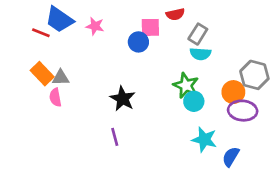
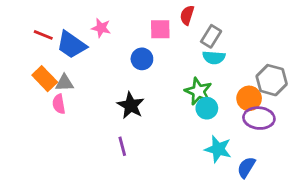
red semicircle: (175, 14) -> (187, 15), turned 120
blue trapezoid: (59, 20) -> (71, 45), moved
blue circle: (138, 42) -> (142, 59), moved

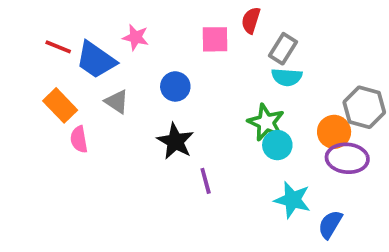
blue circle: (142, 59) -> (175, 86), moved
gray triangle: (64, 83) -> (117, 102), moved, turned 36
purple line: (122, 146) -> (206, 181), moved

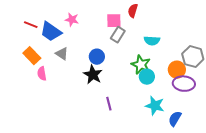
gray rectangle: (283, 49) -> (118, 35), moved
blue circle: (175, 86) -> (97, 57), moved
purple line: (206, 181) -> (109, 104), moved

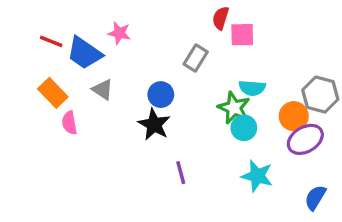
pink square: (114, 21) -> (242, 35), moved
cyan semicircle: (152, 41) -> (252, 88), moved
purple ellipse: (184, 84) -> (305, 139), turned -35
blue semicircle: (175, 119) -> (315, 198), moved

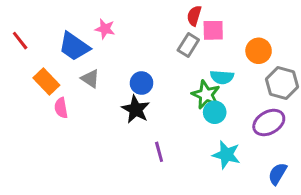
red line: (51, 41) -> (20, 41), moved, turned 30
gray rectangle: (196, 58) -> (188, 45), moved
orange circle: (294, 116) -> (259, 51), moved

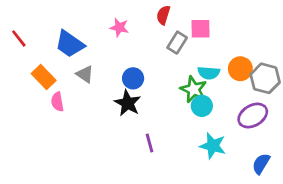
red semicircle: (194, 16) -> (163, 15), moved
pink star: (105, 29) -> (119, 27), moved
orange circle: (259, 51) -> (240, 69), moved

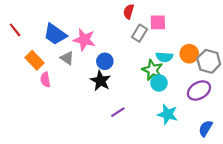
pink star: (119, 27) -> (84, 40), moved, size x1.5
purple line: (150, 143) -> (118, 112), turned 72

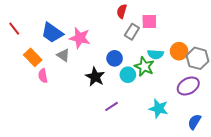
blue circle: (105, 61) -> (115, 58), moved
cyan circle: (159, 83) -> (128, 75), moved

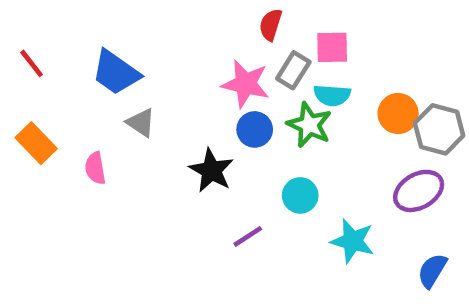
pink star: (80, 38) -> (246, 84), moved
cyan semicircle: (156, 54) -> (332, 95), moved
orange rectangle: (33, 57) -> (36, 143), moved
green star: (144, 67) -> (309, 125), moved
cyan circle: (128, 75) -> (300, 195), moved

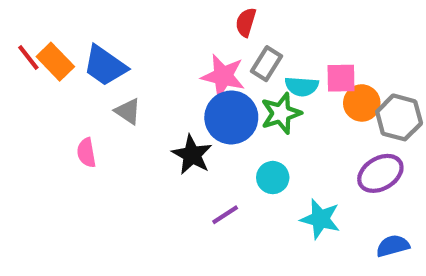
pink square: (332, 47) -> (341, 78), moved
green star: (309, 125) -> (281, 113), turned 30
blue circle: (255, 129) -> (231, 117), size x1.6
orange rectangle: (36, 143) -> (55, 62), moved
blue semicircle: (432, 271) -> (393, 246), turned 44

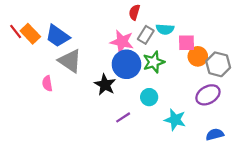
cyan semicircle: (302, 86) -> (165, 29), moved
gray triangle: (128, 111) -> (70, 61), size x1.6

